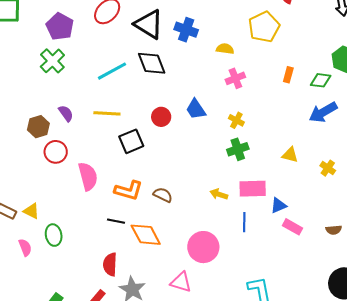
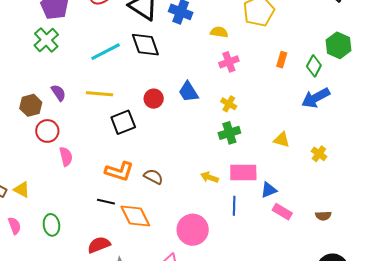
green diamond: (321, 80) -> (314, 66), turned -70
pink semicircle: (88, 176) -> (66, 157), moved, size x0.7
green ellipse: (54, 235) -> (51, 225), moved
red semicircle: (110, 264) -> (99, 245), turned 65

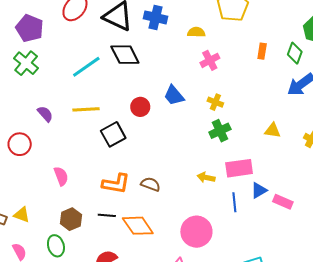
brown hexagon: (31, 105) -> (71, 219), moved
red circle: (47, 131) -> (20, 144), moved
blue triangle: (269, 190) -> (259, 190), moved

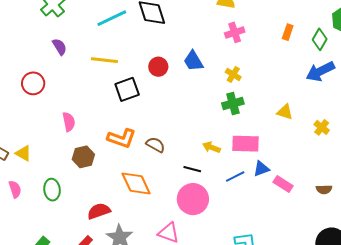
purple semicircle: (45, 114) -> (60, 47), moved
blue line: (234, 202) -> (235, 177), turned 60
black line: (107, 215) -> (192, 169), moved
brown hexagon: (71, 219) -> (83, 157), moved

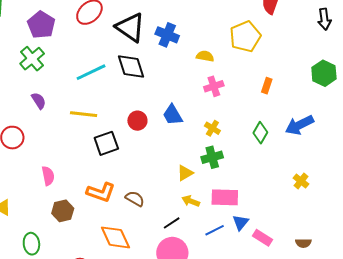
green diamond: (320, 39) -> (260, 133), moved
yellow triangle: (285, 112) -> (185, 173), moved, turned -48
black line: (192, 169) -> (172, 223), turned -48
blue triangle: (261, 169) -> (241, 222), turned -30

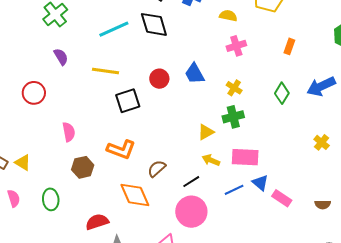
brown semicircle: (135, 199) -> (157, 169), moved, turned -72
blue triangle: (241, 222) -> (260, 183), turned -30

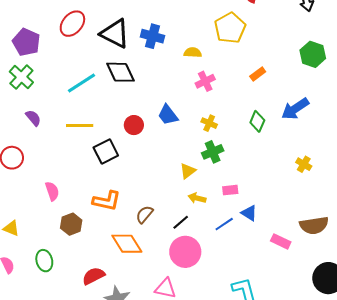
orange rectangle: (289, 46) -> (258, 74), turned 42
pink rectangle: (245, 157) -> (230, 190), size x0.6
pink rectangle: (282, 198) -> (281, 241), moved
brown semicircle: (323, 205) -> (314, 225), size x1.8

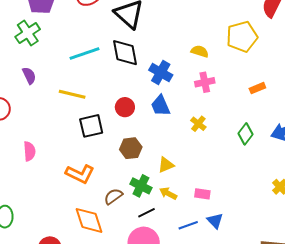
blue cross: (152, 36) -> (161, 72), moved
green cross: (213, 152) -> (141, 186), moved, turned 35
brown hexagon: (71, 224) -> (131, 148), moved

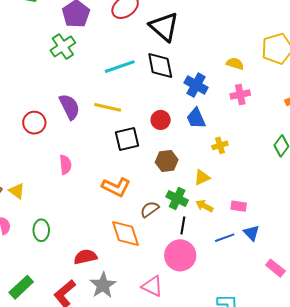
purple semicircle: (29, 76) -> (70, 107), moved, size x1.5
yellow cross: (198, 124) -> (220, 145), moved, turned 35
black line: (146, 213) -> (183, 225), turned -54

